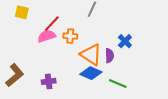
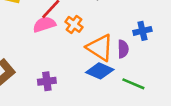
orange cross: (70, 36) -> (74, 24), turned 32
blue cross: (125, 41) -> (142, 31), turned 32

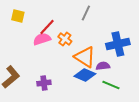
blue cross: (142, 31) -> (118, 44), size x1.6
purple semicircle: (123, 49) -> (103, 66), moved, turned -96

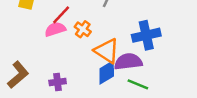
purple semicircle: (103, 66) -> (128, 62), size x1.6
blue diamond: (85, 75) -> (107, 72), turned -55

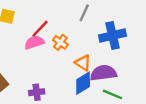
blue cross: (146, 35) -> (113, 36), moved
orange triangle: (107, 51) -> (83, 63), size x0.7

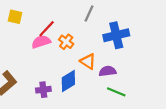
purple semicircle: (103, 73) -> (108, 71), size x0.7
blue diamond: (83, 83) -> (68, 81), moved

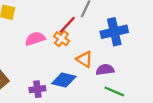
red line: (47, 29) -> (67, 25), moved
blue diamond: (68, 81) -> (64, 80), turned 45

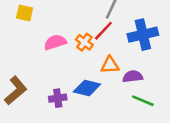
red line: (67, 25) -> (103, 31), moved
orange triangle: (84, 59) -> (110, 65), turned -36

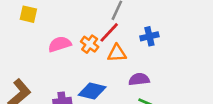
blue cross: (143, 35) -> (149, 36), size x0.6
orange triangle: (110, 65) -> (117, 53), moved

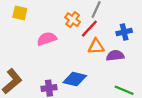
orange cross: (90, 44) -> (73, 20), moved
purple semicircle: (139, 79) -> (115, 56), moved

